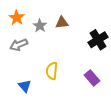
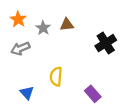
purple rectangle: (92, 78) -> (93, 94), moved

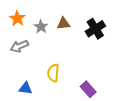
black cross: (106, 43) -> (95, 29), moved
blue triangle: (27, 93) -> (26, 88), turned -40

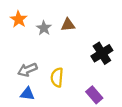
black cross: (95, 29) -> (102, 53), moved
gray arrow: (19, 46) -> (27, 70), moved

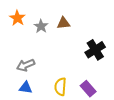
yellow semicircle: (57, 77) -> (60, 87), moved

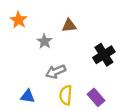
gray star: (41, 26) -> (44, 41), moved
gray arrow: (26, 65) -> (56, 72), moved

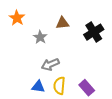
black cross: (104, 55) -> (94, 32), moved
blue triangle: (28, 96) -> (38, 87), moved

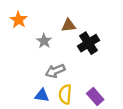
black cross: (94, 32) -> (89, 43), moved

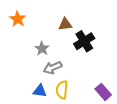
gray star: (44, 41) -> (42, 49), moved
purple rectangle: (95, 96) -> (103, 92), moved

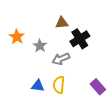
orange star: (18, 19) -> (17, 37), moved
gray arrow: (53, 68) -> (61, 59), moved

